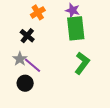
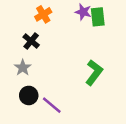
green rectangle: (76, 28) -> (98, 17), moved, size x0.7
purple line: (32, 65) -> (52, 105), moved

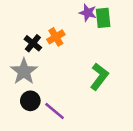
orange cross: (43, 14) -> (56, 37), moved
gray star: (23, 68) -> (24, 71), size x1.5

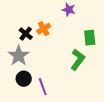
green rectangle: (103, 18) -> (90, 38), moved
purple line: (55, 111) -> (43, 87), turned 30

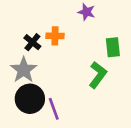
orange cross: (44, 29) -> (55, 36), turned 32
black circle: (24, 79) -> (30, 99), size x1.5

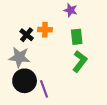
green rectangle: (113, 47) -> (77, 37), moved
gray star: (24, 70) -> (19, 57), turned -30

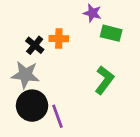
green rectangle: (77, 37) -> (111, 33), moved, turned -70

